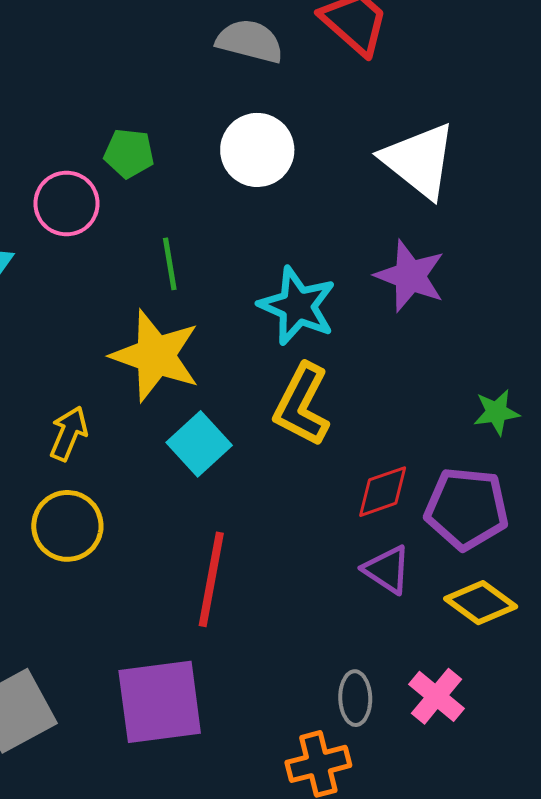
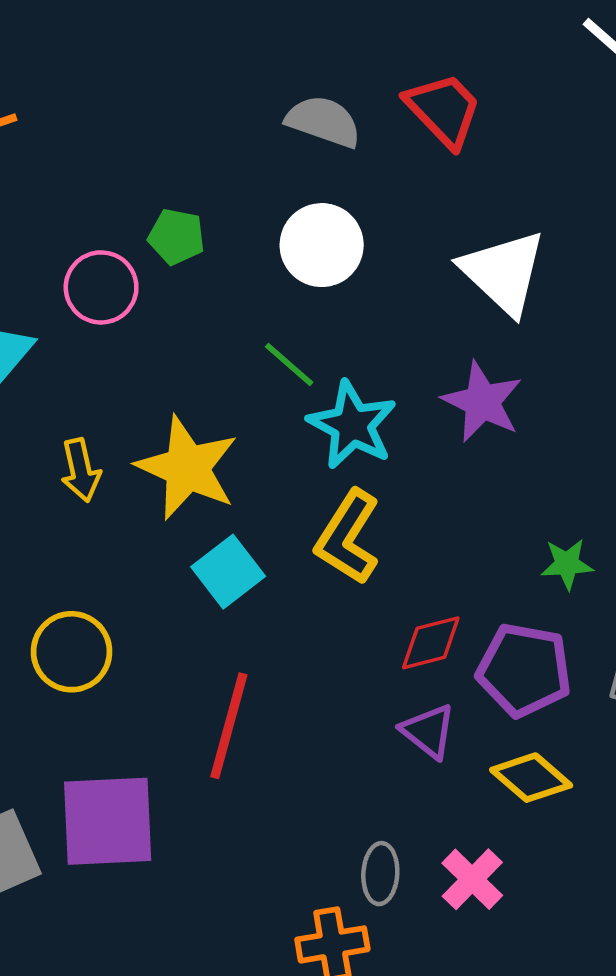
green line: (170, 264) -> (289, 365), moved, turned -44
yellow arrow: (69, 433) -> (81, 470), moved, turned 140
purple square: (160, 702) -> (108, 821), moved

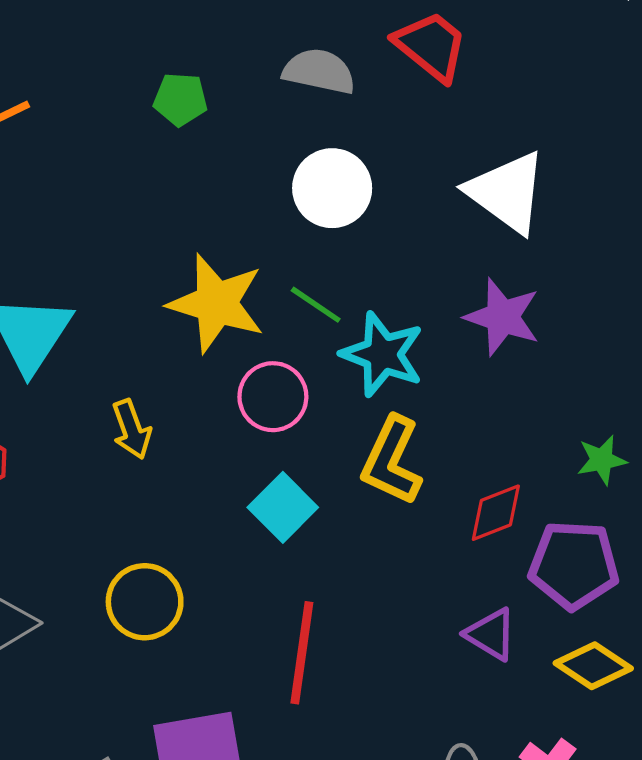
green pentagon: (176, 237) -> (180, 99), moved
pink circle: (101, 287) -> (273, 397), moved
yellow star: (187, 468) -> (216, 303), moved
red diamond: (431, 643) -> (496, 513), moved

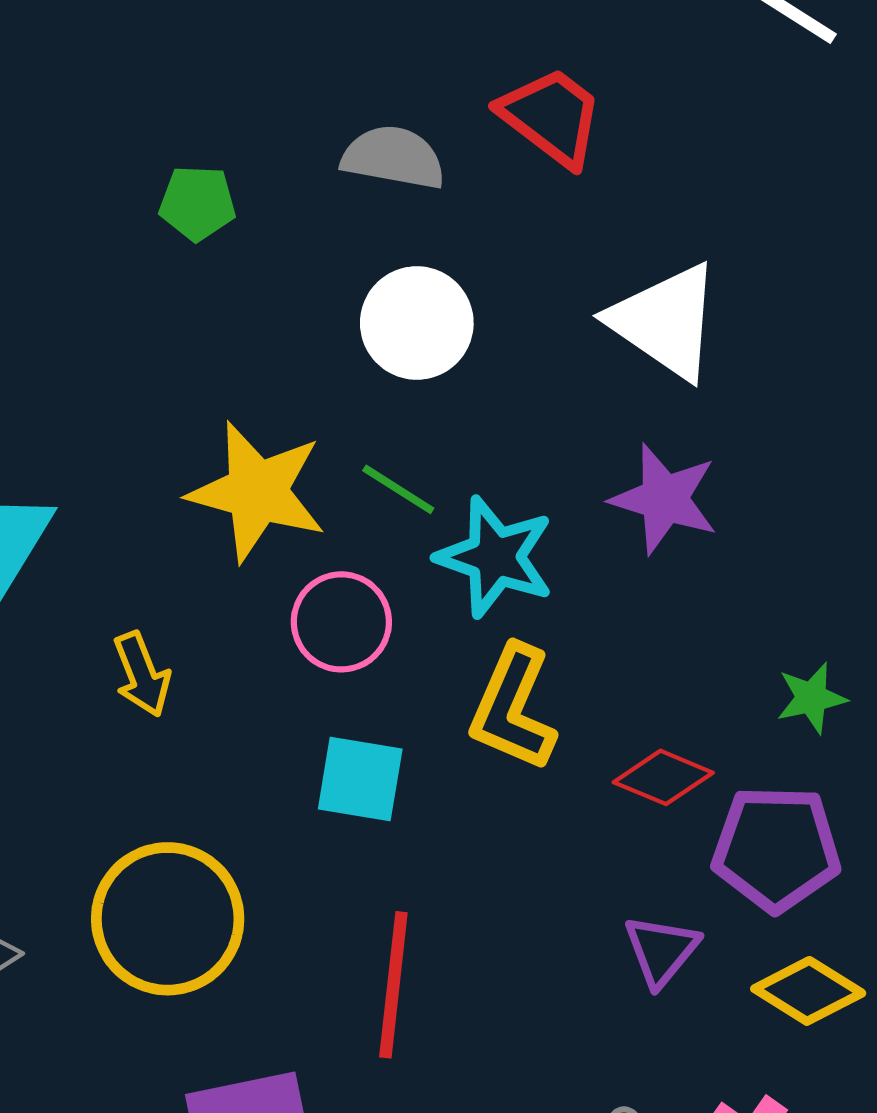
cyan square: (283, 507) -> (360, 779), turned -34
red diamond: (496, 513) -> (663, 777), turned 46
yellow circle: (145, 602) -> (168, 919), size x1.4
purple triangle: (491, 634) -> (661, 950), turned 40

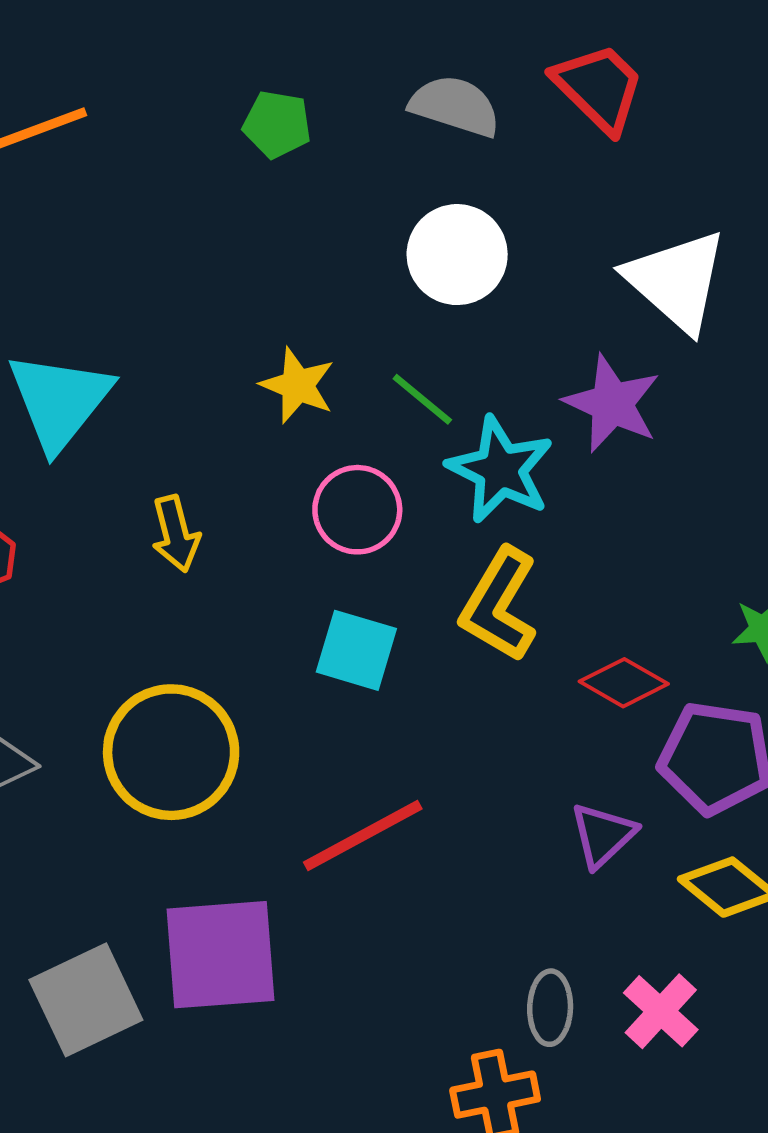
yellow star: (257, 492) -> (298, 385), size x0.6
purple star: (664, 499) -> (612, 404), moved
red line: (393, 985) -> (363, 835), turned 48

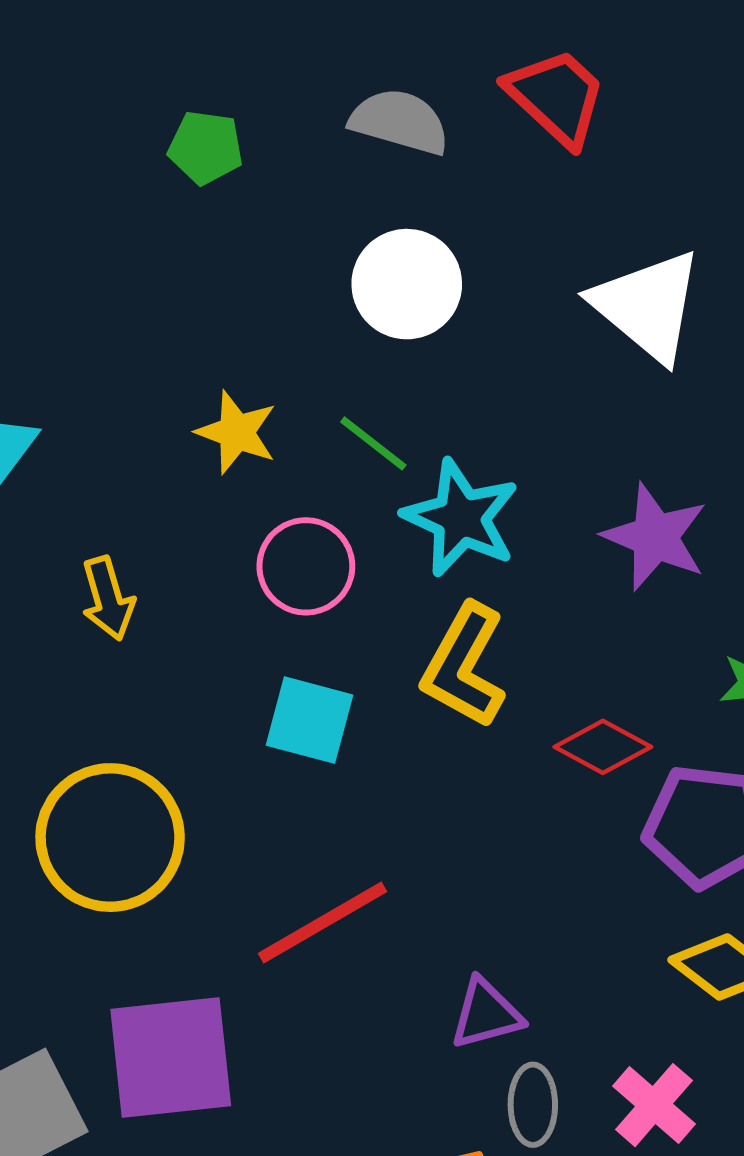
purple star: (612, 404) -> (655, 537), moved
purple triangle: (603, 835) -> (486, 1014), moved, turned 30

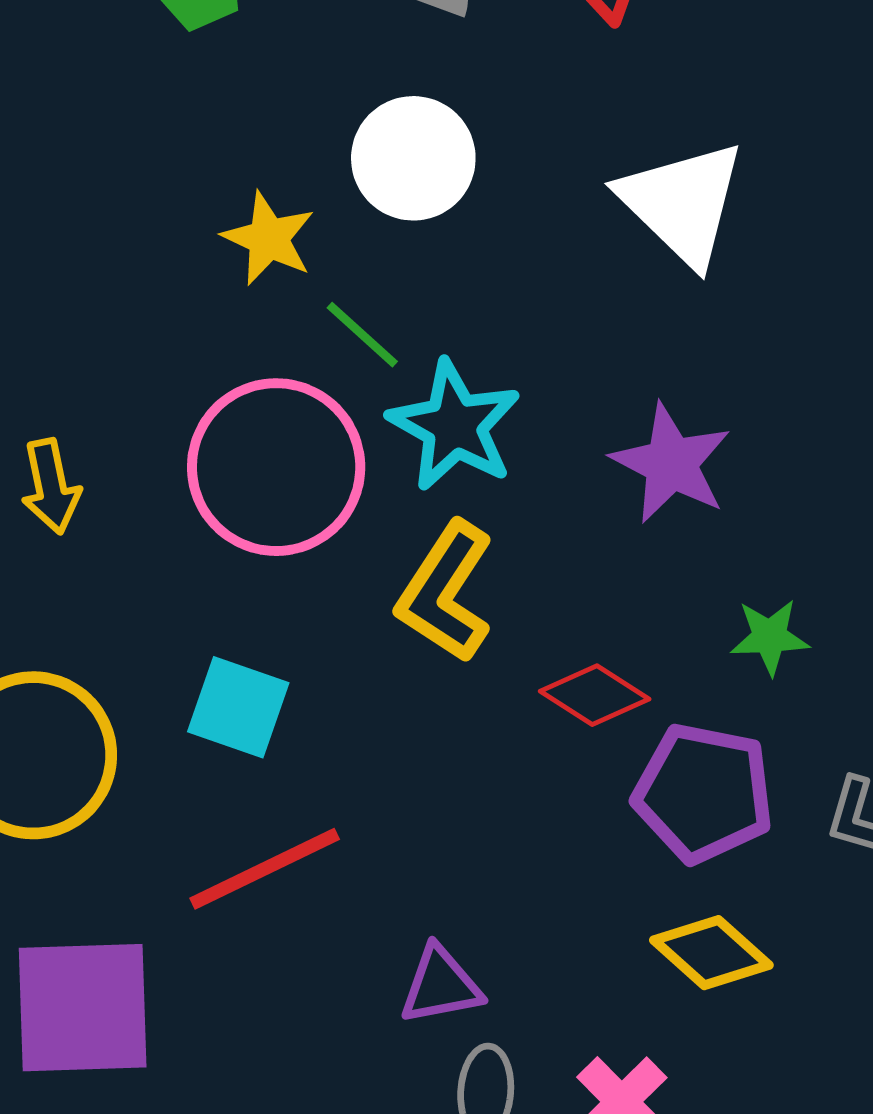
yellow star: (236, 432) -> (268, 238), moved
pink circle: (306, 566) -> (276, 467), size x1.6
cyan square: (309, 720) -> (238, 707), moved

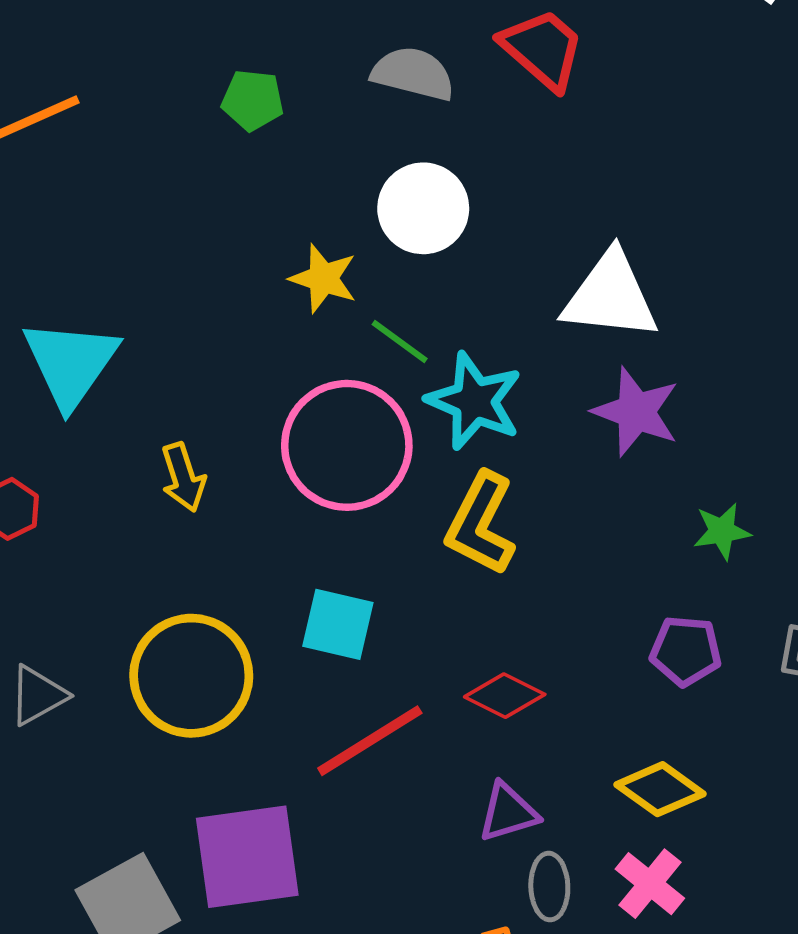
white triangle: (682, 203) -> (610, 296), moved, turned -32
red diamond: (595, 695) -> (505, 696), moved
purple pentagon: (704, 793) -> (686, 651), size x0.7
yellow diamond: (711, 953) -> (660, 789), moved

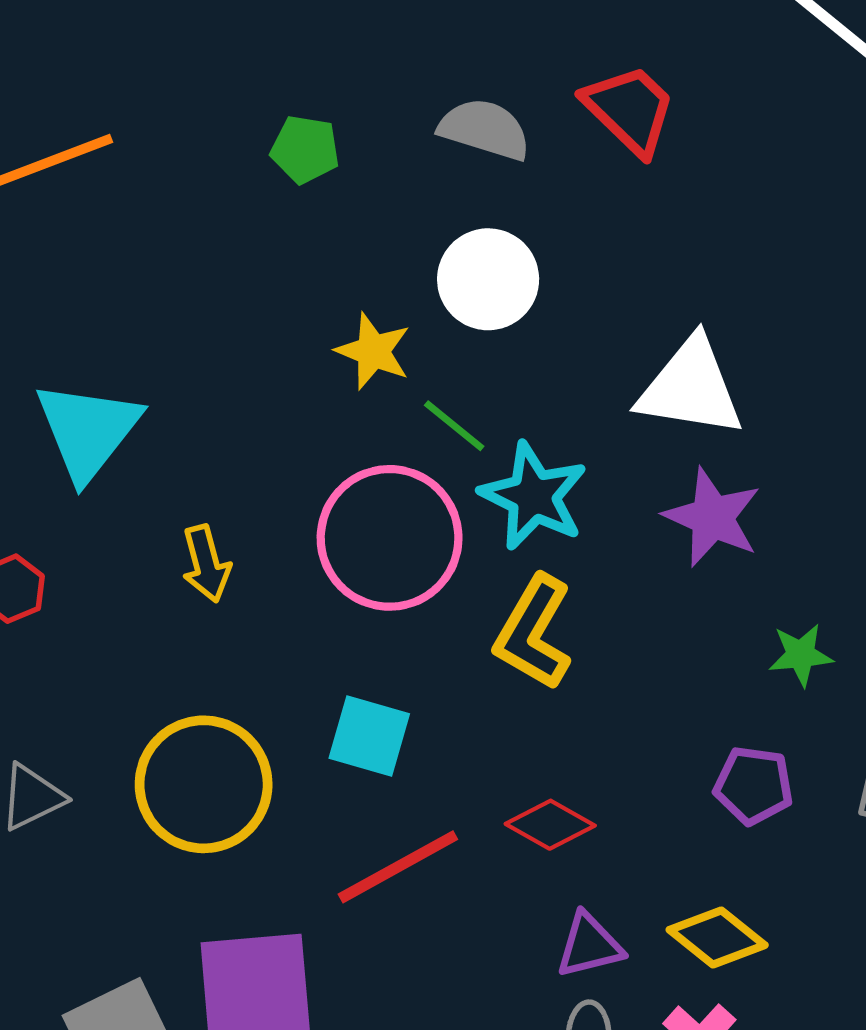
purple triangle: (508, 812) -> (589, 945), moved

